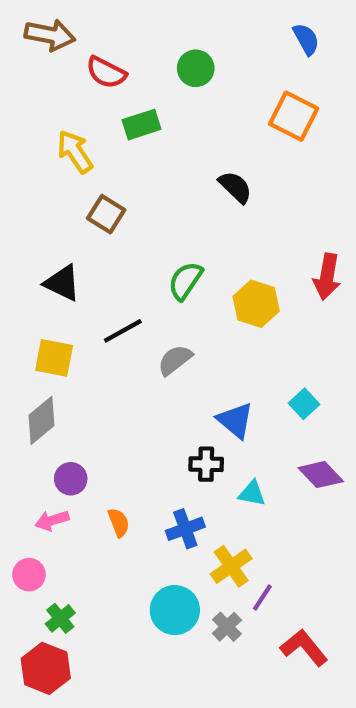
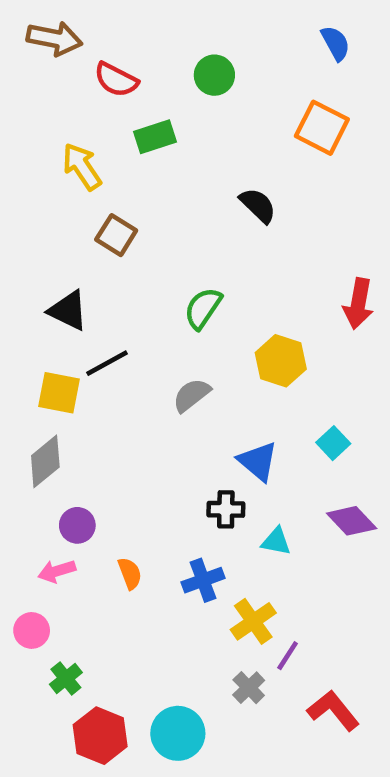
yellow hexagon: (256, 304) -> (281, 361), moved
black line: (123, 331) -> (107, 363), moved
cyan circle: (175, 610) -> (178, 733), moved
red hexagon: (46, 668) -> (100, 736), moved

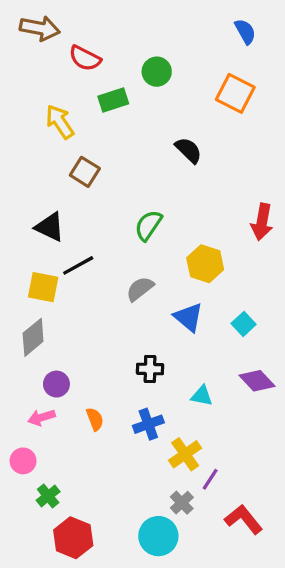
green circle: (214, 75) -> (157, 72), moved
blue triangle: (258, 461) -> (188, 317), moved
black cross: (226, 509) -> (150, 369), moved
cyan circle: (178, 733) -> (158, 536), moved

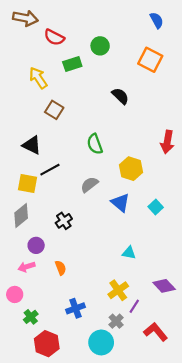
green semicircle: (148, 225) -> (95, 144), turned -54
black cross: (150, 369) -> (64, 221), moved, turned -35
purple diamond: (257, 381) -> (164, 286), moved
blue cross: (148, 424) -> (76, 308), moved

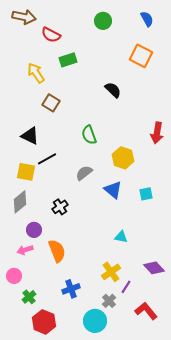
green circle: (100, 46) -> (103, 21), moved
cyan square: (156, 207) -> (146, 194), turned 32
orange semicircle: (61, 268) -> (57, 251), size x1.6

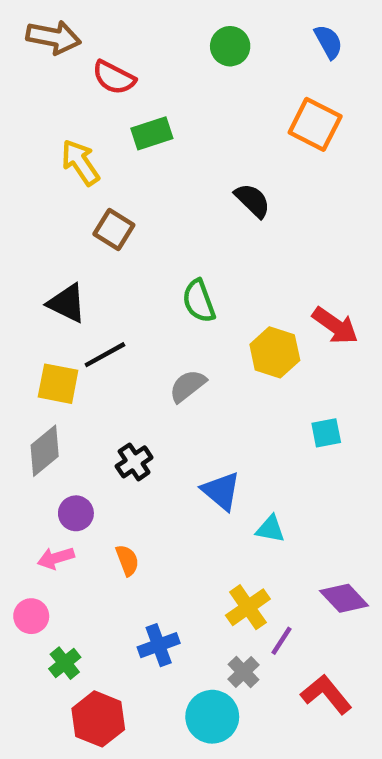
red arrow: (157, 133) -> (335, 326), moved, turned -65
blue triangle: (113, 190) -> (221, 491), moved
orange semicircle: (57, 251) -> (127, 560), size x0.6

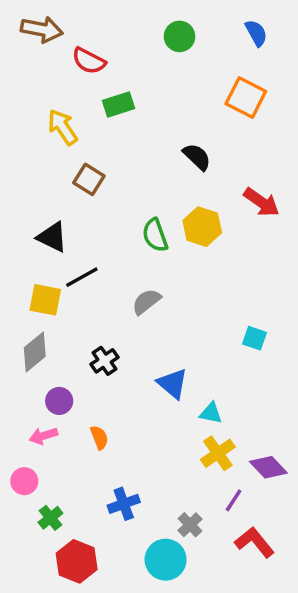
red arrow: (335, 326) -> (261, 202), moved
yellow hexagon: (275, 352) -> (202, 227), moved
cyan square: (326, 433) -> (255, 338), turned 30
yellow cross: (248, 607) -> (218, 453), moved
purple line: (282, 641) -> (234, 500), moved

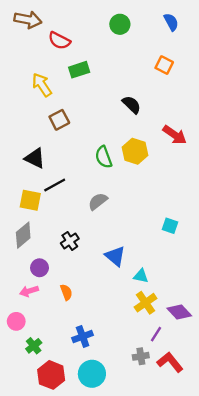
orange square: (246, 97) -> (164, 65), size x0.7
brown square: (89, 179) -> (59, 120), turned 30
gray cross: (190, 525) -> (141, 356), moved, turned 35
cyan circle: (166, 560) -> (92, 374), moved

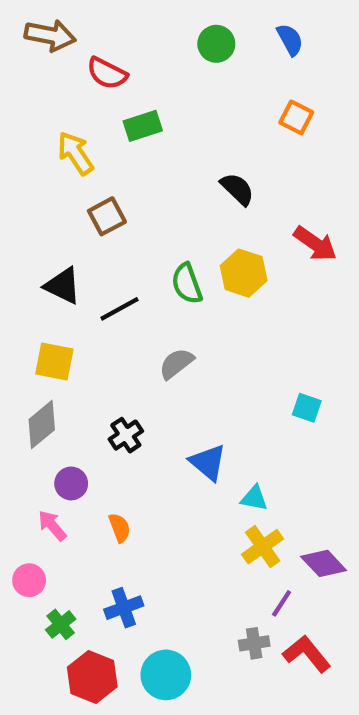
blue semicircle: (171, 22) -> (290, 40), moved
black line: (55, 185) -> (120, 309), moved
pink arrow: (29, 291) -> (52, 526), turned 66
blue cross: (83, 336) -> (124, 608), moved

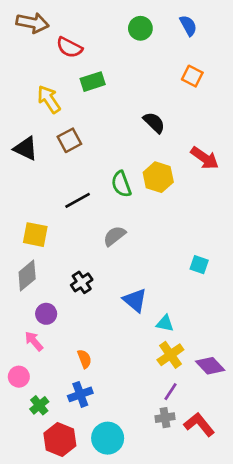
black triangle: (63, 286) -> (26, 149), moved
orange semicircle: (120, 528) -> (84, 359), moved
purple line: (282, 603) -> (170, 392), moved

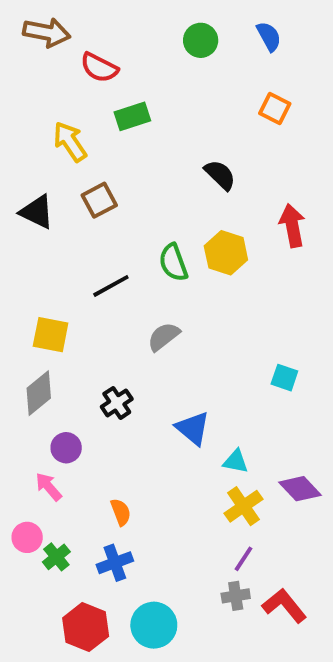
red arrow: (205, 158) -> (292, 225), turned -136
purple diamond: (210, 366) -> (300, 489), moved
green cross: (39, 405) -> (56, 557), moved

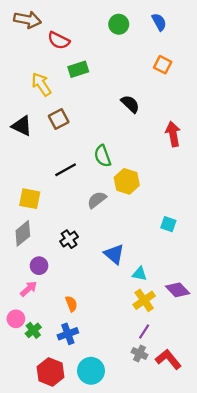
yellow hexagon: (226, 253) -> (127, 181), moved
pink arrow: (49, 487) -> (29, 289), turned 90
gray cross: (236, 596) -> (140, 353), turned 35

